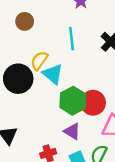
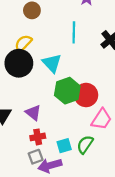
yellow semicircle: (39, 61) -> (23, 43), moved
purple triangle: (72, 131) -> (33, 113), moved

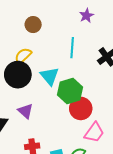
green hexagon: (67, 91) -> (70, 91), moved
purple triangle: (33, 113) -> (26, 111), moved

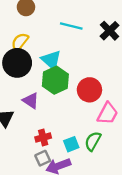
cyan line: (72, 48) -> (71, 26), turned -72
green hexagon: (70, 91) -> (55, 80), moved

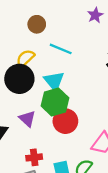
cyan line: (71, 26) -> (61, 49), moved
red circle: (89, 90) -> (65, 121), moved

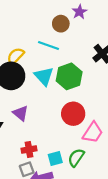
brown circle: (37, 24) -> (61, 24), moved
green hexagon: (55, 102) -> (69, 76), moved
red circle: (65, 121) -> (73, 114), moved

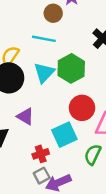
cyan triangle: (44, 76) -> (44, 73), turned 35
cyan square: (55, 159) -> (64, 135), moved, size x1.5

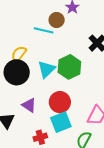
cyan line: (44, 39) -> (44, 30), moved
red circle: (82, 108) -> (60, 102), moved

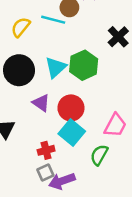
yellow semicircle: (19, 54) -> (21, 27), moved
purple triangle: (29, 105) -> (41, 103), moved
cyan square: (61, 122) -> (72, 132), turned -30

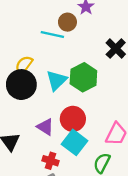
yellow semicircle: (21, 27) -> (24, 65), moved
purple triangle: (41, 103) -> (45, 127), moved
red cross: (46, 150) -> (50, 161), turned 35

